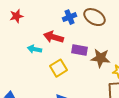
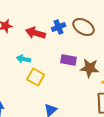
red arrow: (54, 37) -> (36, 33), moved
yellow square: (58, 68) -> (36, 77), moved, turned -30

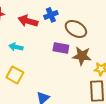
brown ellipse: (84, 27) -> (76, 29), moved
yellow square: (36, 77) -> (15, 75), moved

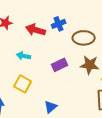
brown ellipse: (76, 29) -> (84, 38), turned -30
purple rectangle: (61, 48) -> (60, 65), moved, turned -35

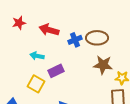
blue cross: (59, 24) -> (75, 40), moved
purple rectangle: (60, 65) -> (56, 71), moved

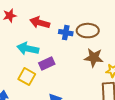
blue cross: (75, 40) -> (66, 33), turned 32
cyan arrow: (37, 56) -> (28, 49), size x1.5

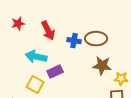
red arrow: (40, 23) -> (48, 31), turned -132

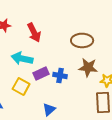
blue cross: (74, 41) -> (60, 75), moved

